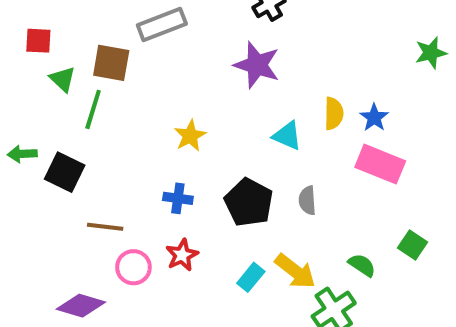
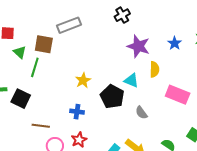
purple star: (257, 65) -> (138, 46), moved
blue star: (374, 118) -> (175, 43), moved
gray semicircle: (307, 200) -> (141, 113), turned -32
black pentagon: (249, 202) -> (112, 97), moved

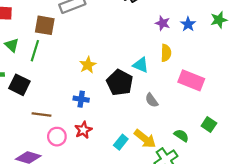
purple star: (138, 46) -> (163, 23), moved, size x0.6
green triangle: (20, 52) -> (12, 45), moved

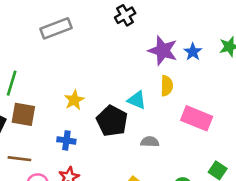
purple star: (163, 23) -> (163, 51), size x1.6
brown square: (45, 25) -> (23, 114), moved
gray semicircle: (152, 100) -> (150, 142), turned 128

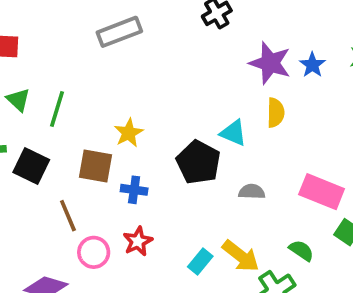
yellow star: (74, 100) -> (129, 133), moved
brown square: (23, 114) -> (96, 166), moved
pink rectangle: (197, 118) -> (322, 192), moved
brown line: (19, 159) -> (68, 216), turned 60

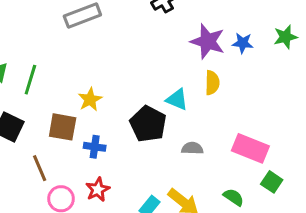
blue star: (312, 65) -> (243, 43), turned -30

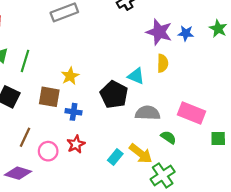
green star: (285, 37) -> (218, 29), turned -30
gray semicircle: (192, 148) -> (148, 113), size x1.5
brown line: (40, 168) -> (25, 137), moved, turned 48
green square: (272, 182) -> (218, 138), moved, turned -35
green semicircle: (234, 197) -> (168, 137), moved

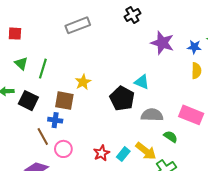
blue star: (186, 33) -> (194, 47), moved
yellow semicircle: (163, 63) -> (196, 71), moved
blue cross: (74, 112) -> (55, 120), moved
brown line: (25, 137) -> (43, 137), turned -54
red star: (76, 144) -> (102, 153), moved

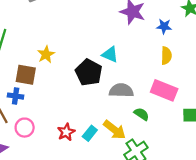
blue star: (194, 47) -> (164, 26), moved
yellow semicircle: (196, 71) -> (166, 56), moved

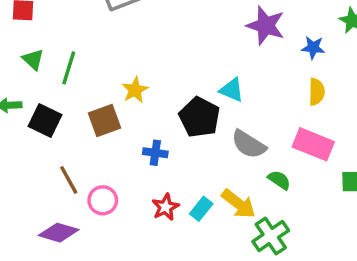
brown square: (26, 75) -> (104, 121), turned -30
gray semicircle: (121, 90) -> (249, 144), turned -150
blue cross: (16, 96) -> (155, 153), moved

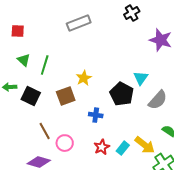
cyan triangle: (232, 90) -> (141, 78), turned 42
gray semicircle: (249, 144) -> (158, 100), moved, turned -80

